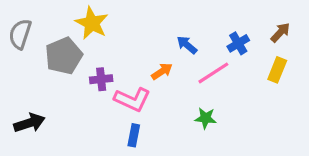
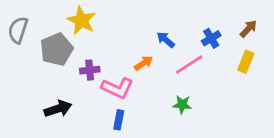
black arrow: (29, 123) -> (58, 109), moved

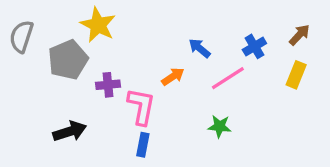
pink L-shape: (117, 88) -> (141, 106), turned -104

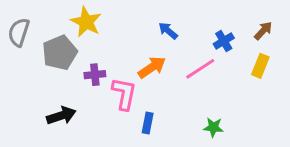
blue arrow: (200, 48) -> (168, 31), moved
orange arrow: (173, 76) -> (152, 67), size x1.4
green star: (220, 126) -> (213, 127), moved
blue rectangle: (143, 145) -> (148, 123), moved

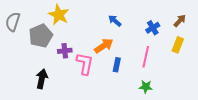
pink line: (200, 69) -> (146, 57), moved, turned -45
black arrow: (61, 116) -> (42, 79), turned -60
blue rectangle: (148, 123) -> (117, 65), moved

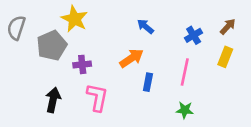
pink L-shape: (85, 64) -> (97, 97), moved

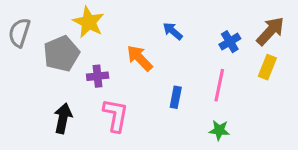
brown arrow: (228, 26) -> (270, 31), size x1.5
orange arrow: (132, 58) -> (140, 58), moved, turned -100

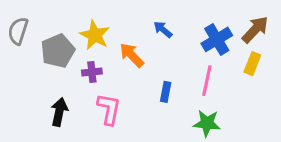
yellow star: (89, 22) -> (95, 35), moved
blue cross: (230, 42) -> (217, 39), size x1.5
green star: (219, 130) -> (207, 123), size x1.4

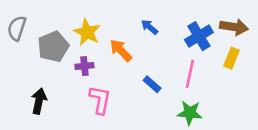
brown arrow: (255, 30) -> (234, 27), turned 56
blue rectangle: (166, 92) -> (152, 84), turned -60
black arrow: (59, 112) -> (39, 101), moved

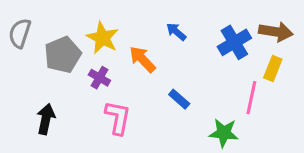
purple cross: (84, 66) -> (99, 78), turned 36
pink line: (190, 74) -> (251, 98), moved

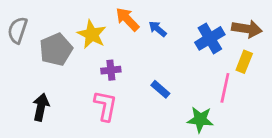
orange arrow: (142, 59) -> (127, 19), moved
purple cross: (99, 78) -> (111, 70), moved, turned -36

